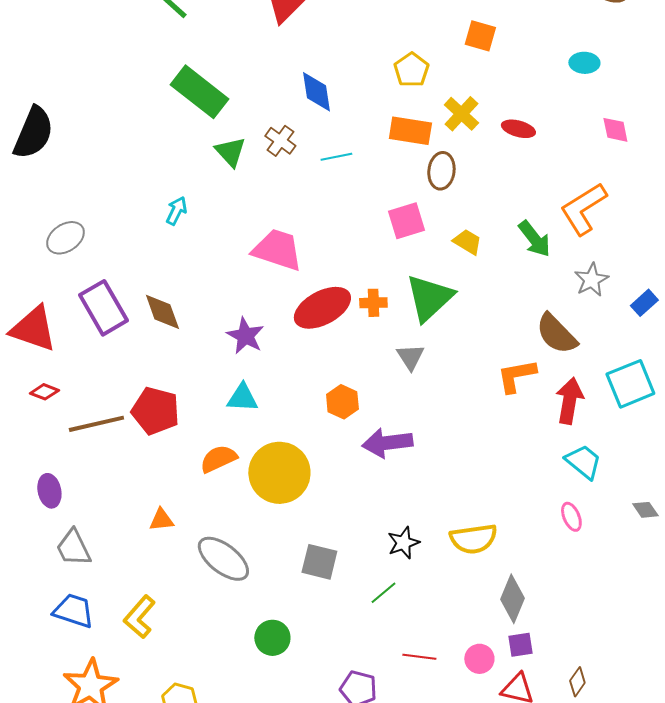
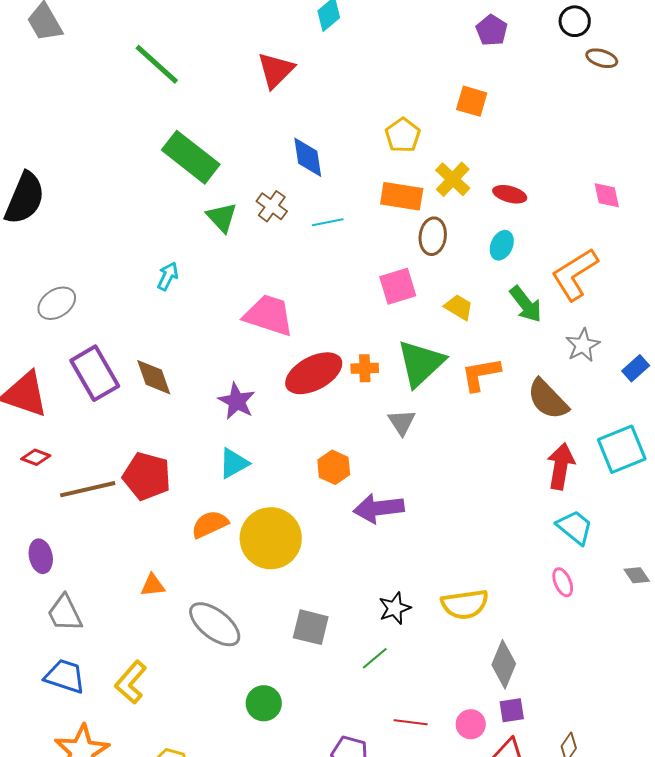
cyan ellipse: (584, 63) -> (502, 245), moved, turned -68
orange L-shape: (516, 376) -> (481, 374), moved
cyan triangle: (242, 398) -> (234, 463), turned -32

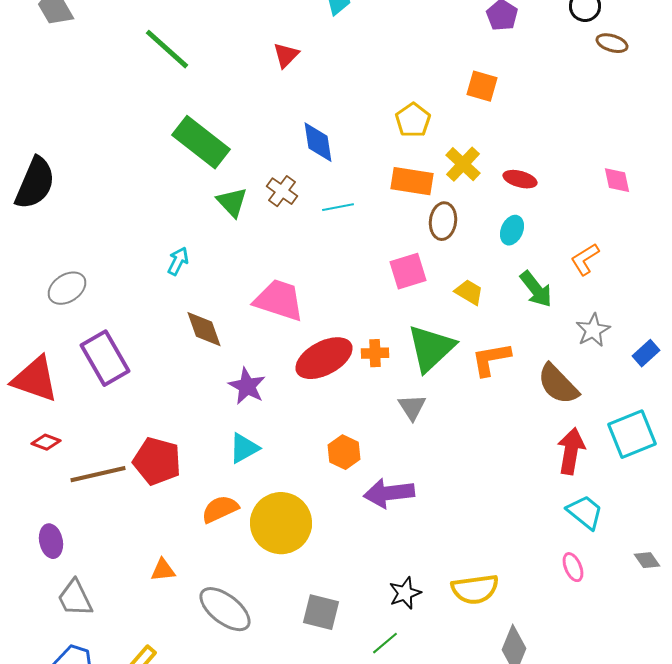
red triangle: (276, 70) -> (286, 55), size x0.7
orange L-shape: (575, 274) -> (585, 259), size x0.6
brown diamond: (154, 377) -> (204, 329), moved

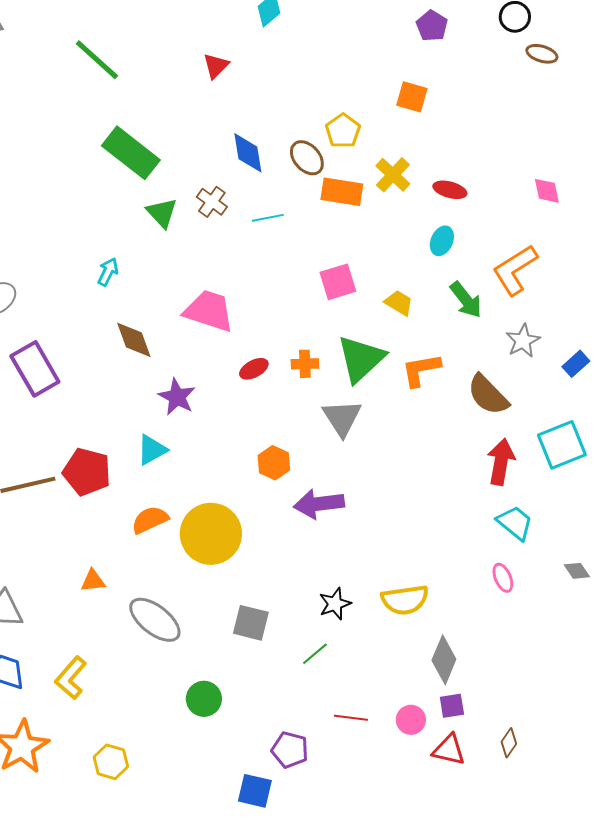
brown ellipse: (443, 221) -> (307, 158), moved, turned -48
orange L-shape: (585, 259) -> (515, 270), size x1.6
red ellipse: (324, 358) -> (254, 369), size x0.5
gray triangle: (412, 407) -> (342, 418), size x1.4
cyan triangle: (244, 448) -> (152, 450), moved

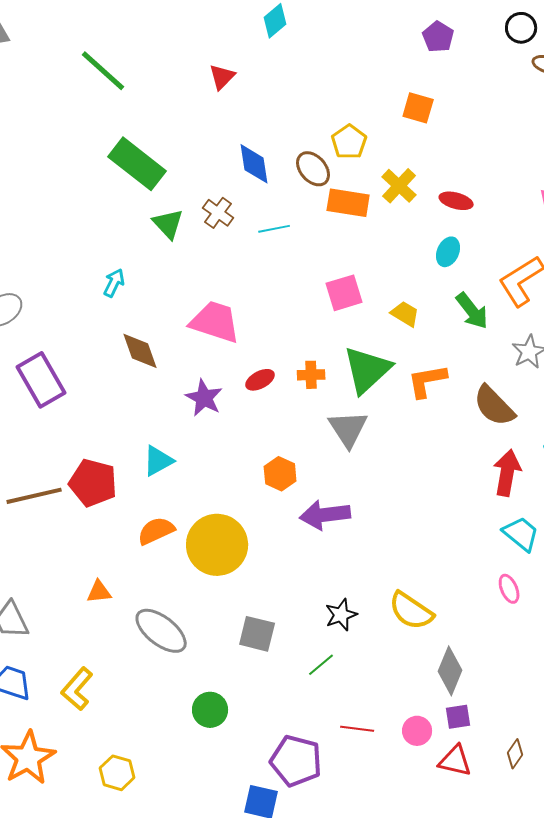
purple star: (177, 397) -> (204, 398), moved
yellow semicircle: (405, 600) -> (411, 611), turned 42
purple pentagon: (290, 750) -> (296, 761), size x1.4

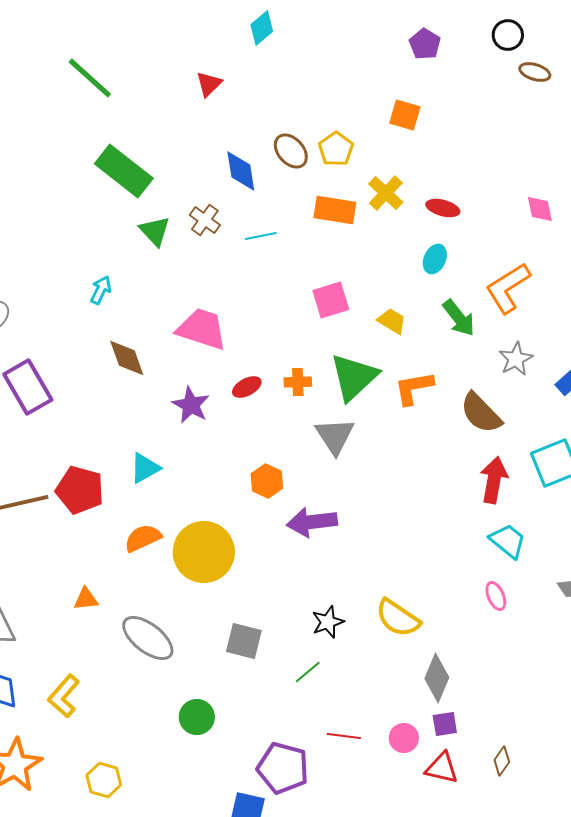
brown ellipse: (313, 169) -> (291, 151), moved

